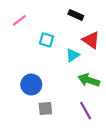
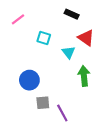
cyan triangle: (73, 55) -> (69, 52), turned -32
green arrow: (89, 80) -> (84, 76), turned 66
purple line: (86, 111) -> (62, 113), moved

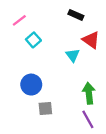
cyan square: (44, 38) -> (33, 40), moved, turned 32
green arrow: (84, 76) -> (89, 93), moved
purple line: (62, 113) -> (88, 119), moved

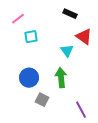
cyan square: (33, 40) -> (31, 37), turned 32
green arrow: (89, 93) -> (61, 78), moved
gray square: (45, 108) -> (42, 100), turned 32

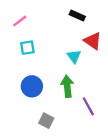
cyan square: (31, 37) -> (27, 48), moved
gray square: (42, 100) -> (46, 121), moved
purple line: (81, 110) -> (88, 106), moved

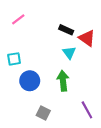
black rectangle: (77, 15) -> (66, 30), moved
cyan square: (27, 48) -> (14, 59), moved
purple line: (88, 106) -> (87, 110), moved

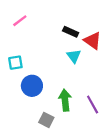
green arrow: (63, 81) -> (65, 100), moved
purple line: (87, 110) -> (93, 105), moved

